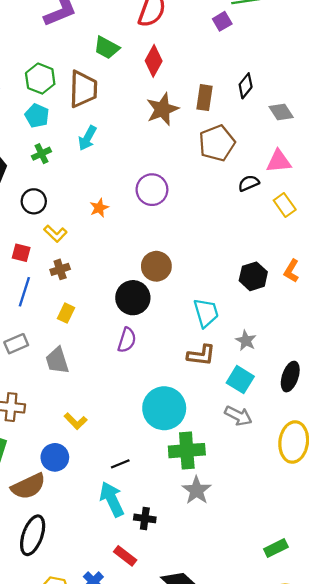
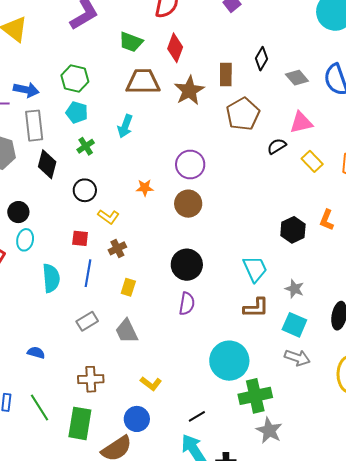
brown trapezoid: (83, 89) -> (143, 82), moved, turned -84
orange star: (99, 208) -> (145, 188), turned 30
brown circle: (156, 266) -> (188, 204), moved

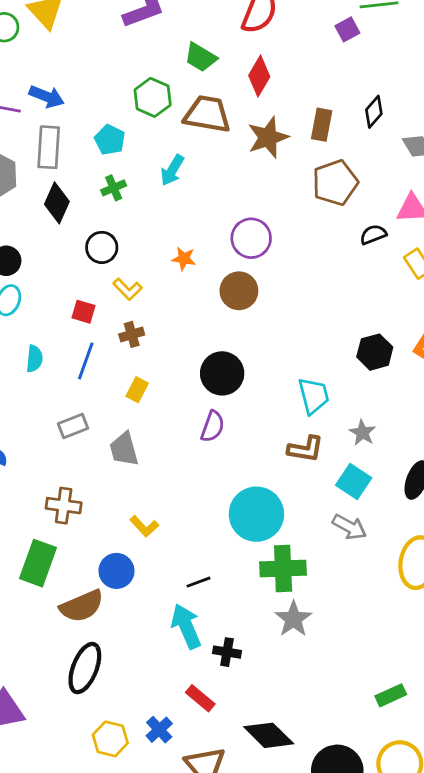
green hexagon: (75, 78) -> (153, 97), moved
cyan semicircle: (51, 278) -> (34, 359), size x0.7

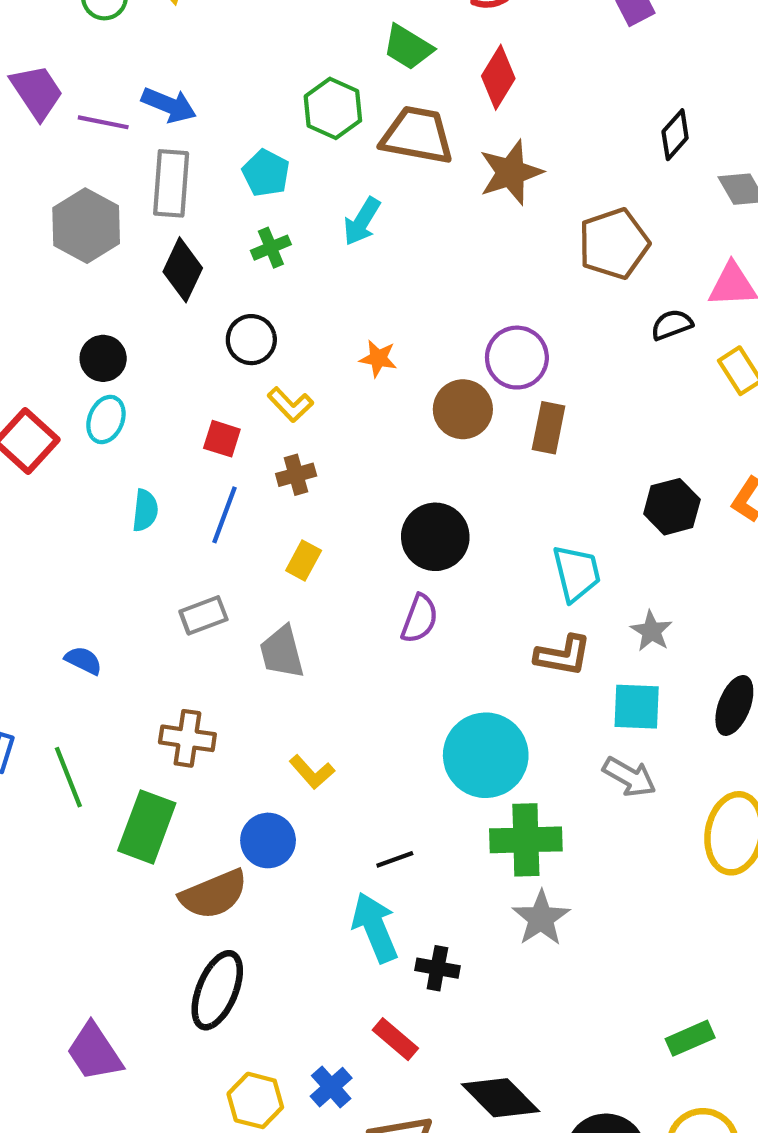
brown rectangle: (322, 125) -> (549, 428), moved
purple circle: (251, 238) -> (517, 358), moved
cyan square: (354, 482) -> (637, 707), turned -32

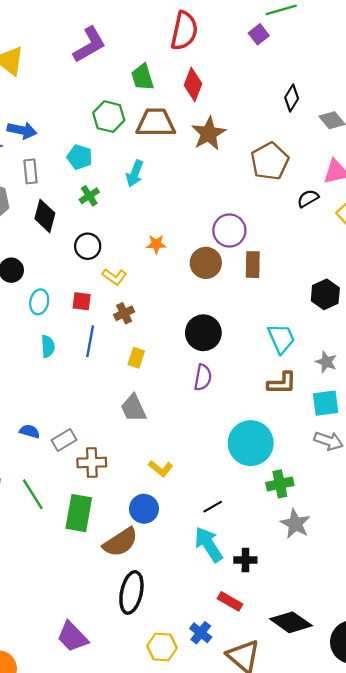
green trapezoid: (408, 47) -> (143, 77), turned 52
gray rectangle: (171, 183) -> (31, 171), size x0.7
cyan ellipse: (106, 419) -> (39, 302), moved
gray rectangle: (203, 615) -> (64, 440), moved
green cross: (526, 840) -> (280, 484), size x0.7

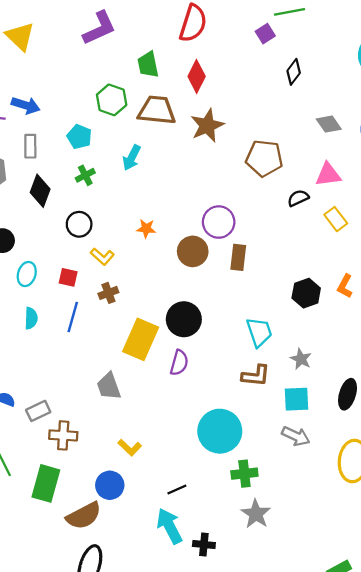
black diamond: (292, 98) -> (294, 72), moved
brown pentagon: (270, 161) -> (264, 158), turned 30
yellow rectangle: (136, 358) -> (141, 339), moved, size x2.0

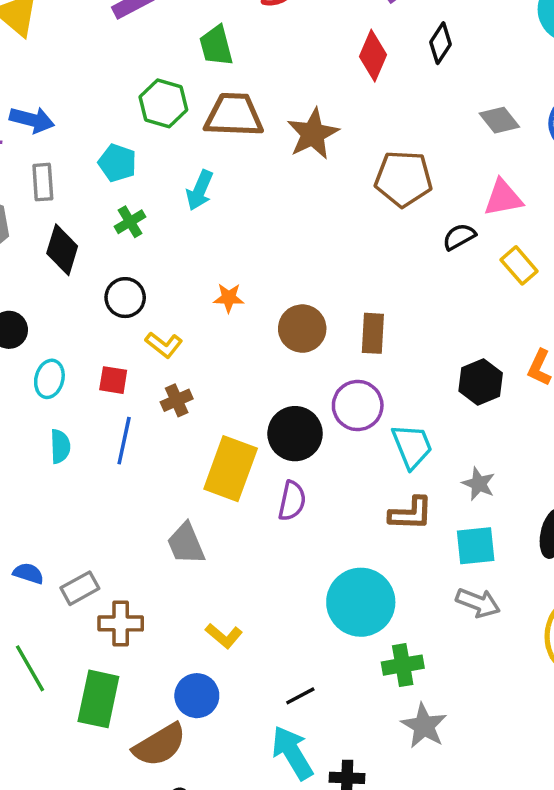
red diamond: (197, 76) -> (373, 56), moved
purple circle: (219, 222) -> (358, 406), moved

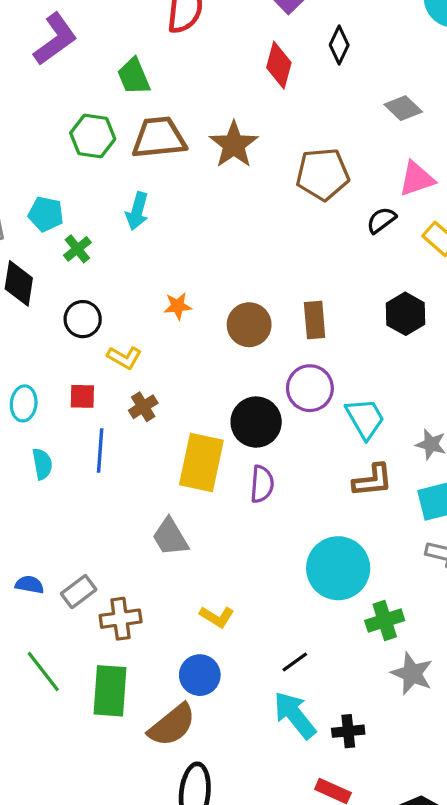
cyan pentagon: (117, 163) -> (46, 214), moved
black hexagon: (481, 382) -> (406, 314), moved

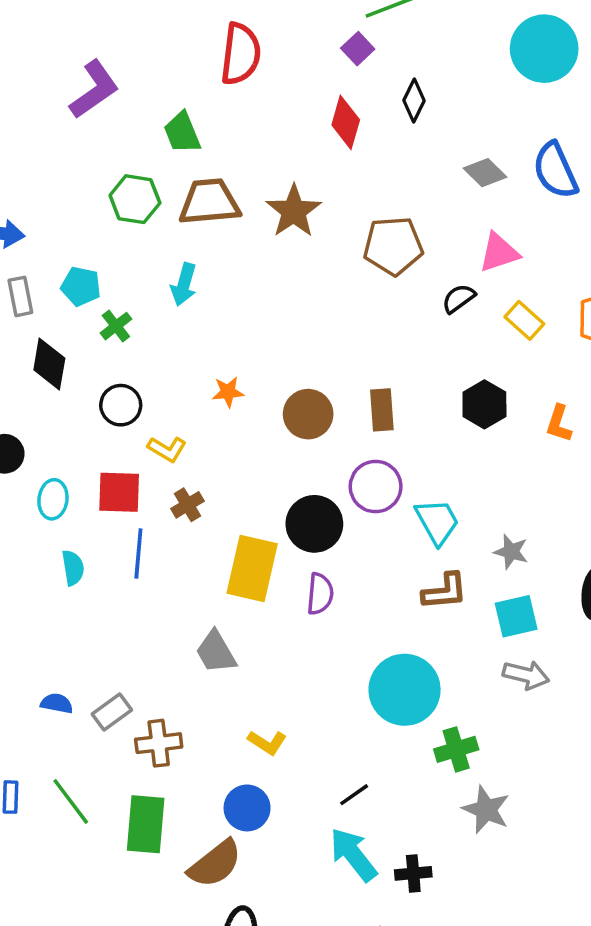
red square: (82, 396) -> (119, 492), size x1.5

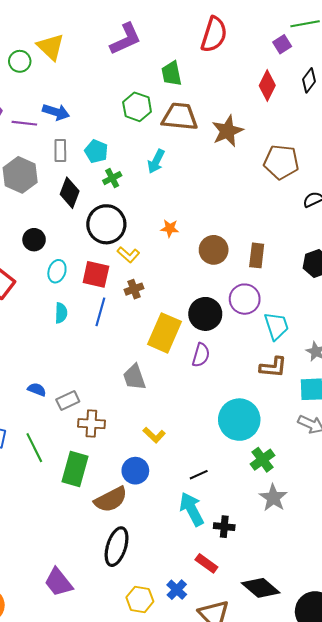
black circle: (121, 405) -> (106, 224), size x1.6
green cross: (456, 749) -> (263, 460), turned -30

